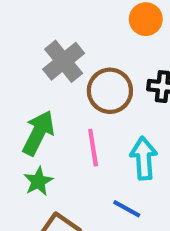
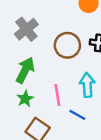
gray cross: (64, 61) -> (26, 29), moved
pink line: (93, 148) -> (57, 95), moved

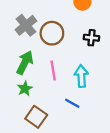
brown circle: (67, 45) -> (52, 33), moved
pink line: (57, 95) -> (53, 70), moved

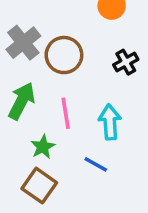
black cross: (91, 38) -> (126, 62), turned -35
green star: (25, 89) -> (43, 147), moved

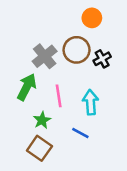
gray cross: (23, 43) -> (45, 56), moved
brown circle: (64, 55) -> (77, 50), moved

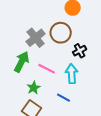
black cross: (102, 59) -> (80, 51), moved
pink line: (59, 96) -> (47, 69), turned -54

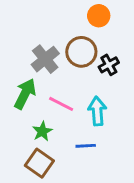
black cross: (80, 51) -> (109, 65), moved
blue line: (64, 98) -> (86, 146), turned -32

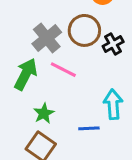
pink line: (61, 104) -> (63, 70), moved
cyan arrow: (97, 111) -> (113, 104), moved

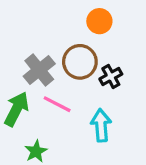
cyan arrow: (113, 104) -> (101, 125), moved

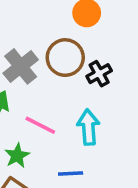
pink line: (57, 104) -> (40, 125), moved

